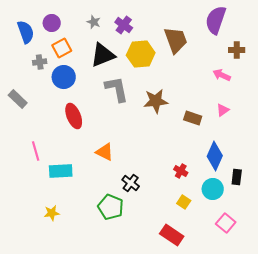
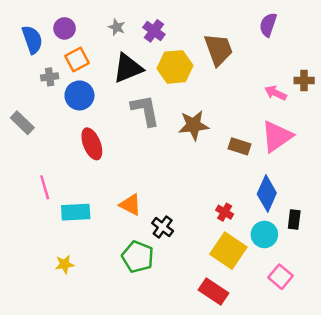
purple semicircle: (216, 20) -> (268, 25), size x0.7
brown cross: (237, 50) -> (304, 81), moved
pink triangle: (223, 110) -> (277, 136), size x2.0
orange triangle: (105, 152) -> (130, 205), moved
yellow square: (184, 202) -> (228, 251), size x2.0

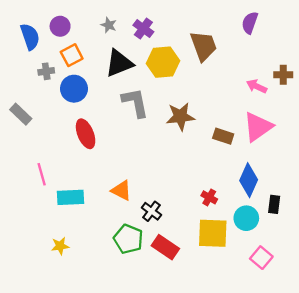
yellow square: (228, 251) -> (213, 233), turned -32
red rectangle: (213, 292) -> (165, 247), moved

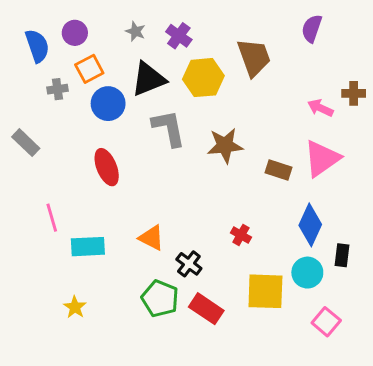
blue circle: (74, 89) -> (108, 104), moved
red cross: (209, 197) -> (241, 235), moved
yellow star: (60, 246) -> (75, 307), turned -30

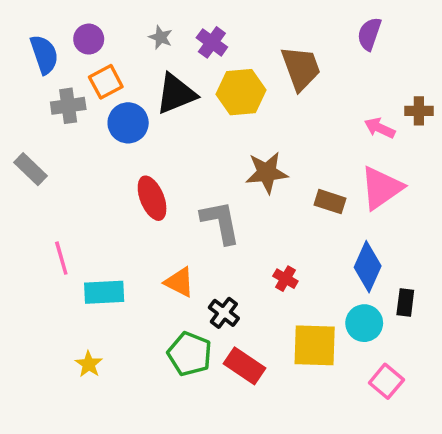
gray cross: (58, 89) -> (68, 106), size x1.4
gray L-shape: (169, 128) -> (220, 222), moved
red ellipse: (107, 167) -> (152, 198), moved

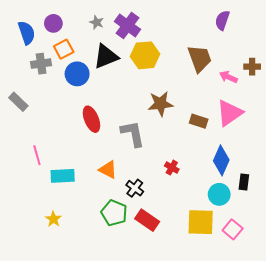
purple cross: (212, 42) -> (128, 25), size x1.4
brown trapezoid: (301, 68) -> (200, 58), moved
yellow square: (315, 345) -> (201, 222), moved

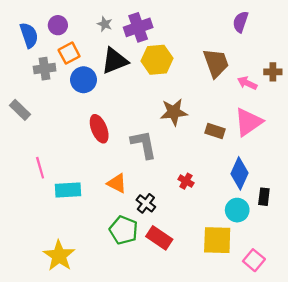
purple cross: (128, 25) -> (138, 27), turned 35
yellow star: (53, 219) -> (59, 256), moved, size x1.8
pink square: (233, 229) -> (254, 260), moved

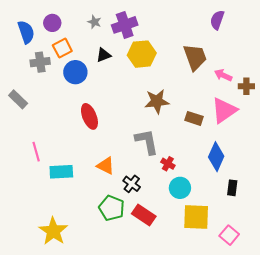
black triangle: (115, 61) -> (104, 55), size x0.6
brown cross: (273, 72) -> (246, 86), moved
gray L-shape: (144, 144) -> (147, 142), moved
black rectangle: (264, 197) -> (232, 188), moved
cyan circle: (237, 210) -> (180, 188), moved

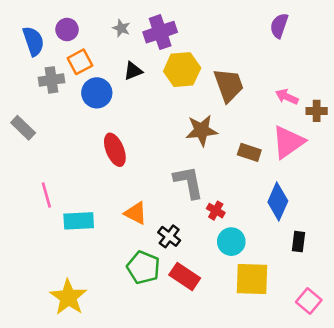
brown trapezoid: (195, 57) -> (229, 85), moved
pink square: (229, 235) -> (309, 301), moved

